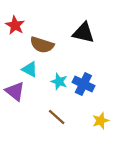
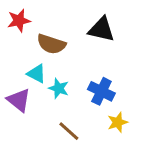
red star: (15, 25) -> (19, 21), turned 30
cyan star: (59, 82) -> (59, 88), moved
yellow star: (101, 121) -> (118, 122), moved

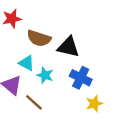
black triangle: (101, 29) -> (68, 47), moved
brown line: (69, 131) -> (34, 102), moved

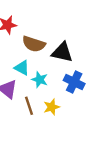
brown line: (34, 102) -> (29, 106), turned 30
yellow star: (94, 104) -> (52, 107), moved

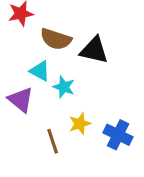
blue cross: (74, 82) -> (118, 135), moved
brown line: (29, 106) -> (53, 141), moved

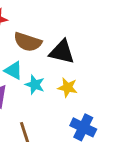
yellow star: (80, 124) -> (68, 88), moved, turned 30

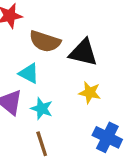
cyan star: (35, 85) -> (42, 109), moved

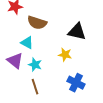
black triangle: (83, 53) -> (77, 32), moved

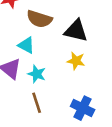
black triangle: (77, 32) -> (76, 31), moved
blue cross: (76, 83) -> (83, 108), moved

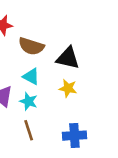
cyan triangle: (26, 45) -> (31, 76), moved
blue cross: (83, 108) -> (74, 136), turned -30

